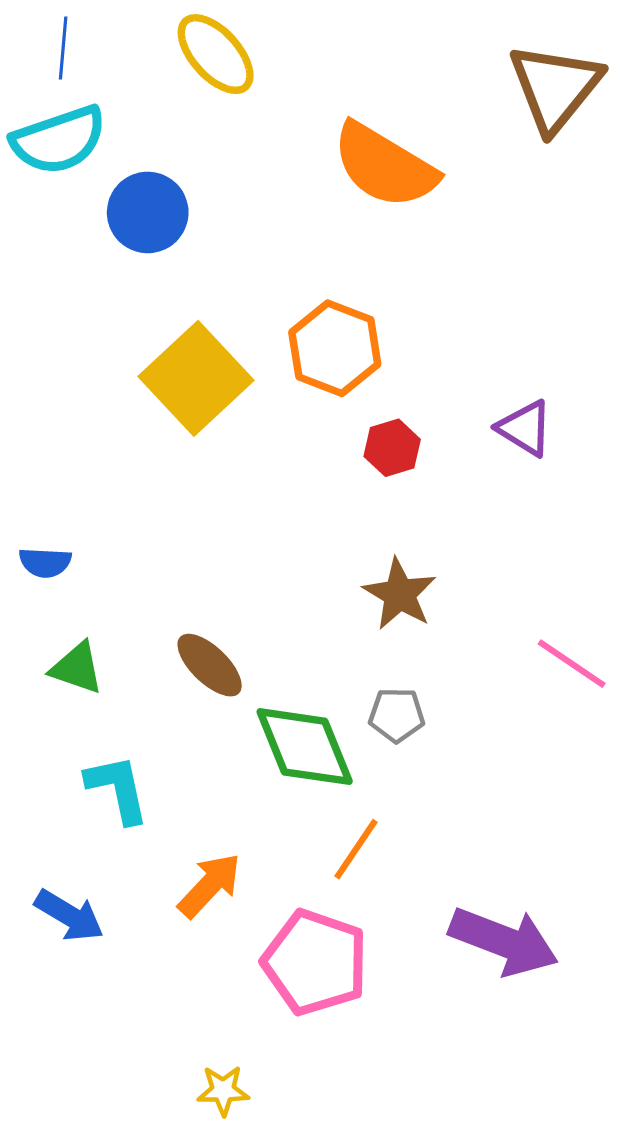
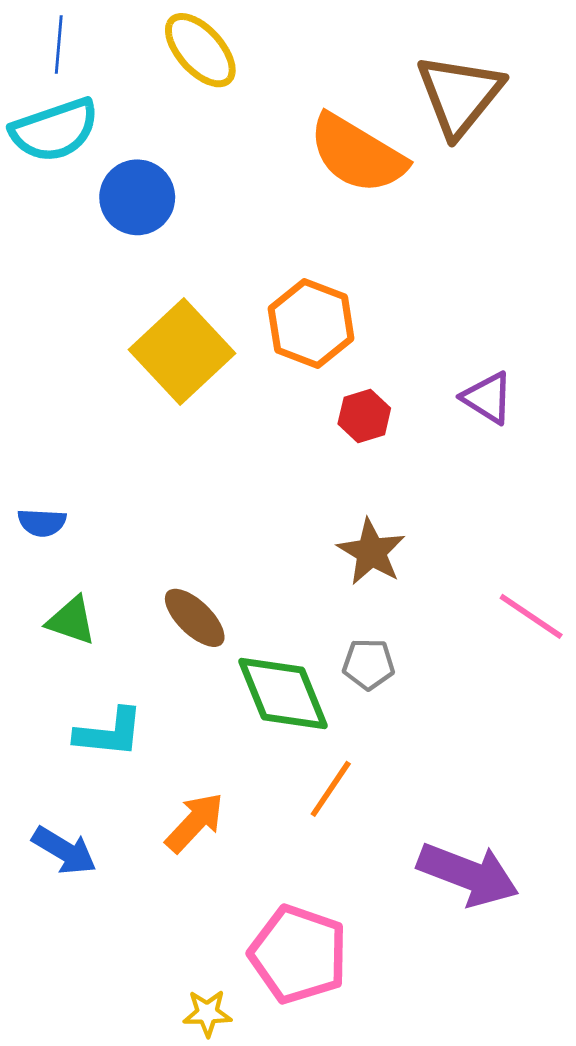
brown triangle: (555, 87) -> (460, 95), moved
cyan L-shape: (118, 789) -> (109, 733), turned 108
pink pentagon: (315, 962) -> (298, 954), moved

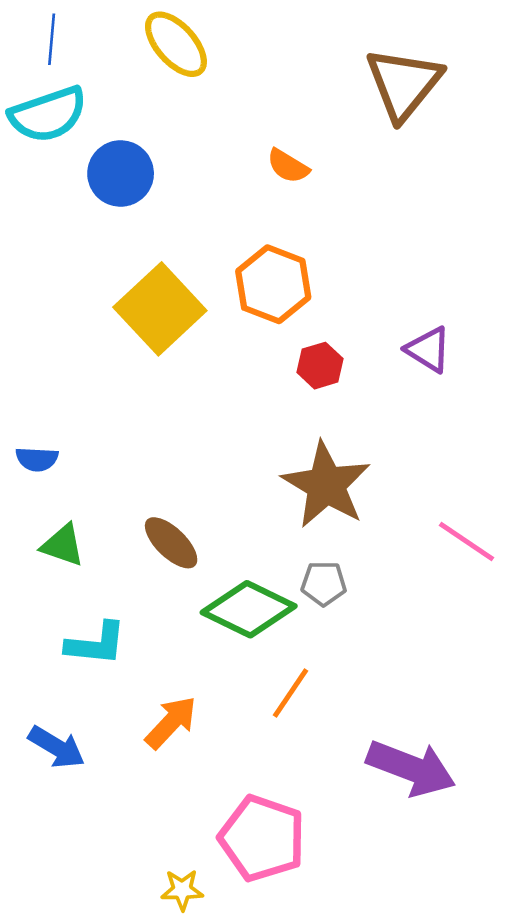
orange semicircle: (357, 154) -> (288, 166), moved, size x0.5
brown star: (371, 552) -> (326, 485), size x1.5
green diamond: (283, 694) -> (249, 609), turned -42

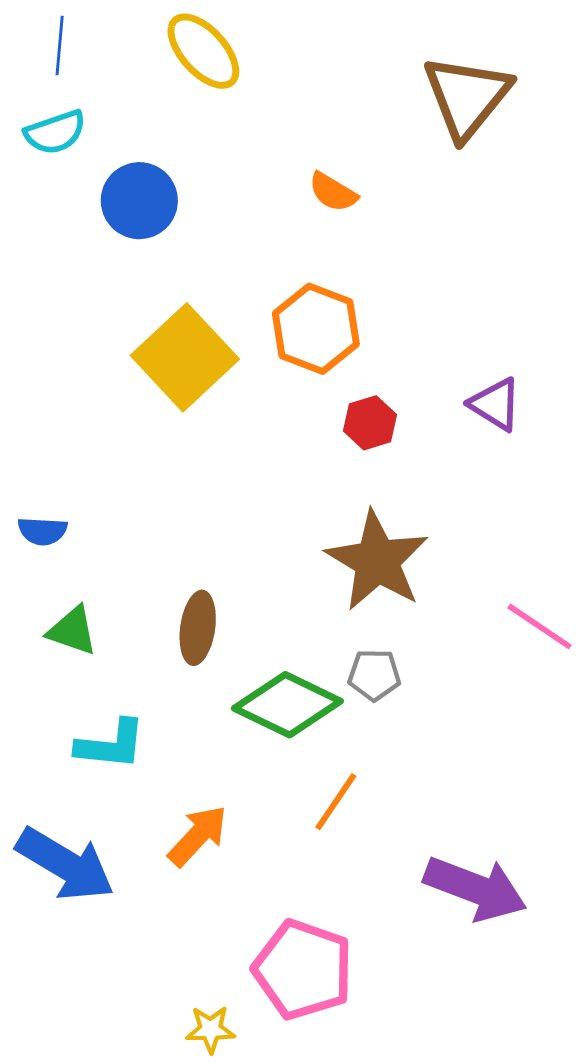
cyan semicircle: (48, 114) -> (55, 132), size x0.7
brown ellipse: (171, 543) -> (198, 628), turned 54
blue arrow: (57, 747) -> (65, 864), size x1.5

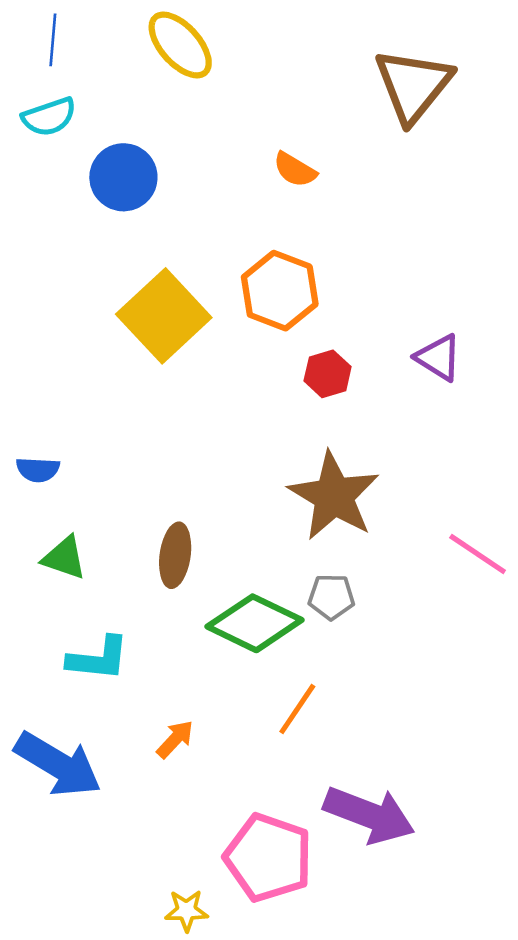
orange arrow: (198, 836) -> (175, 739), size x0.7
purple arrow: (475, 888) -> (369, 815), moved

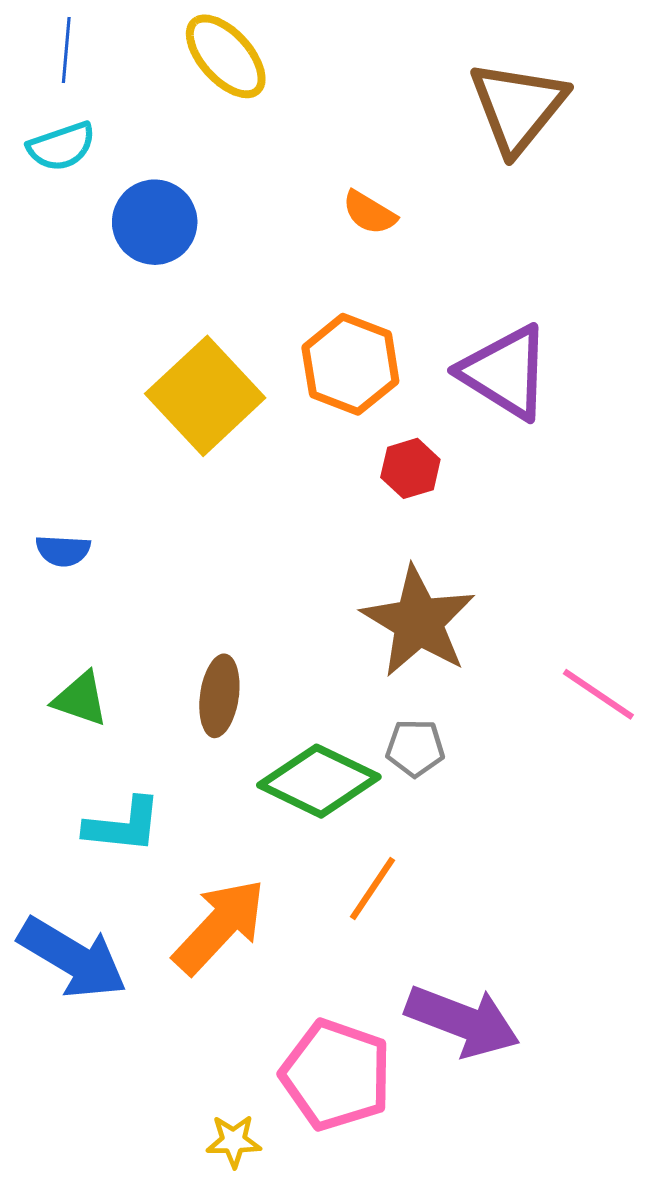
purple triangle: (438, 357) -> (505, 372), moved, size x1.6
blue semicircle: (38, 470) -> (63, 551), moved
orange arrow: (175, 739) -> (219, 926), size x2.0

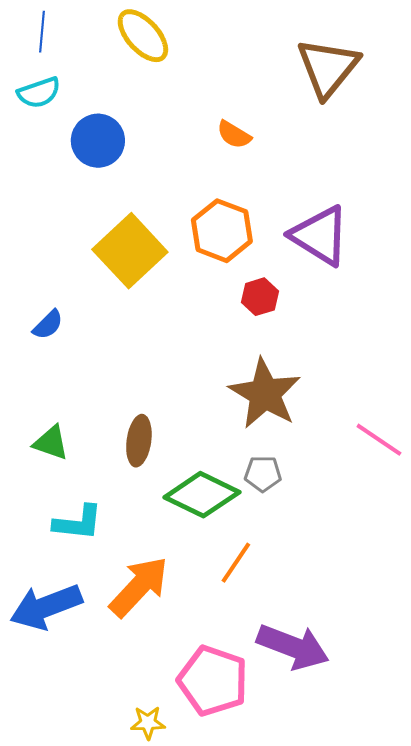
blue semicircle: (63, 551) -> (48, 325), moved, turned -48
blue arrow: (73, 958) -> (46, 607), turned 128

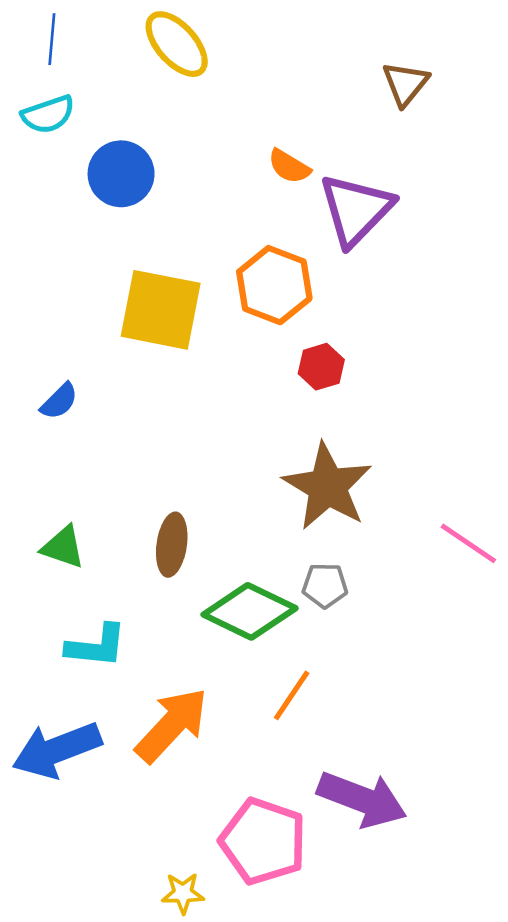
brown triangle: (328, 68) -> (405, 84), size x0.6
purple triangle: (320, 236) -> (356, 210), moved, turned 42
yellow square: (130, 251) -> (161, 310), turned -36

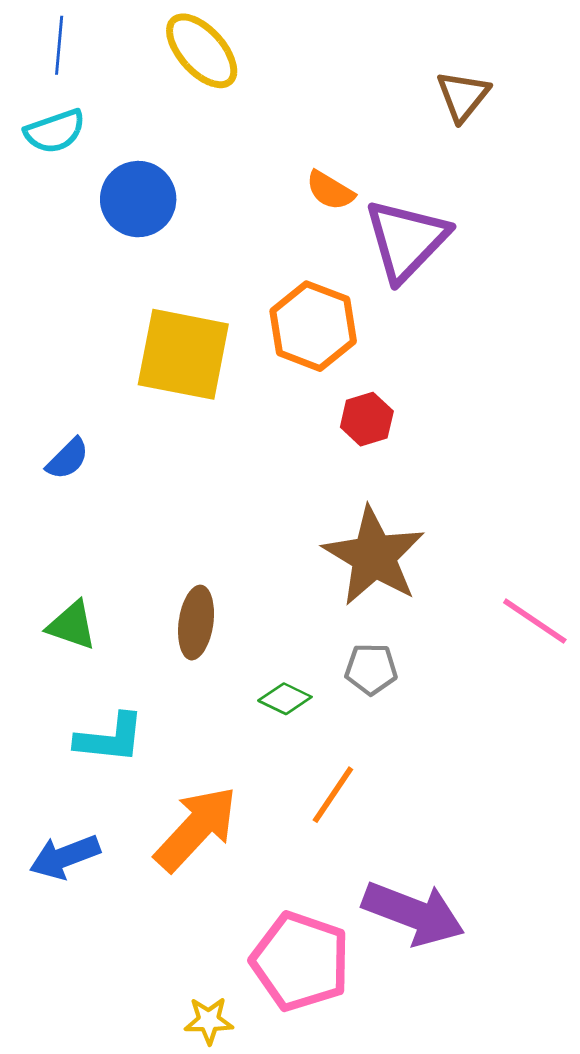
green diamond: (250, 611) -> (285, 699), size x0.5
blue arrow: (57, 750) -> (65, 857), size x0.7

